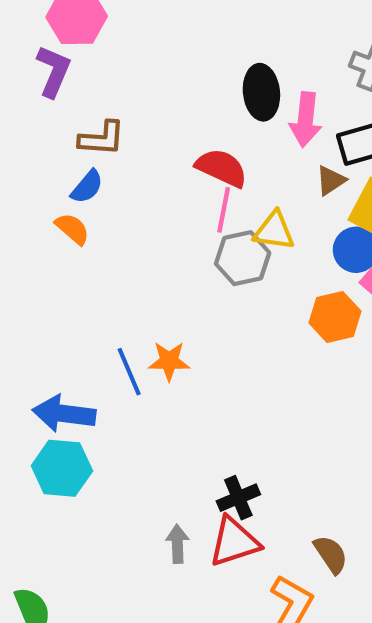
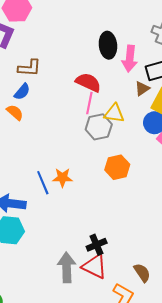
orange hexagon: (335, 317) -> (117, 167), moved
red triangle: (234, 542) -> (95, 266), turned 44
gray arrow: (177, 544) -> (67, 268), size x1.6

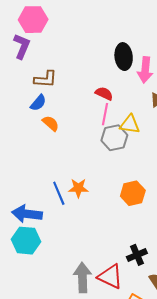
red semicircle: (88, 82) -> (104, 94), size x0.7
orange semicircle: (15, 112) -> (51, 123), moved
orange hexagon: (117, 167) -> (133, 193), moved
black cross: (97, 245) -> (137, 255), moved

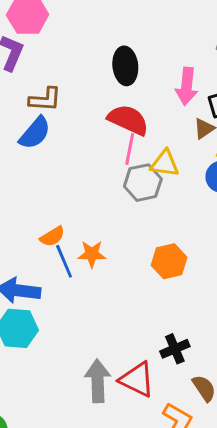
black ellipse: (124, 57) -> (125, 66), moved
red semicircle: (104, 94) -> (128, 120), size x1.6
blue semicircle: (38, 103) -> (35, 133), size x1.4
orange semicircle: (51, 123) -> (52, 237), moved, turned 108

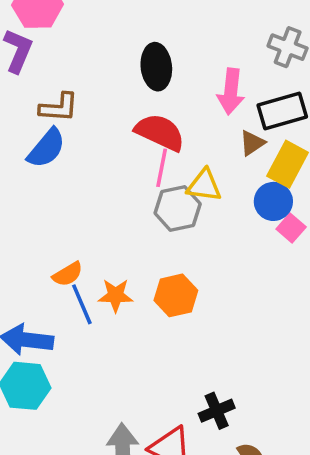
orange hexagon: (169, 261) -> (176, 295), moved

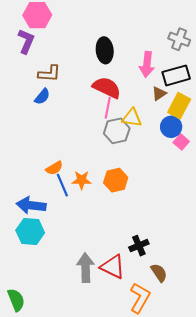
blue semicircle: (46, 148) -> (42, 97), size x0.7

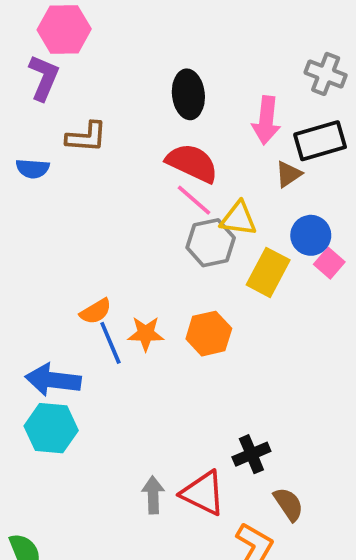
blue semicircle: (42, 97) -> (33, 169), moved, turned 54
yellow rectangle: (179, 106) -> (268, 272), moved
pink line: (108, 108) -> (194, 200), turned -60
gray arrow: (86, 268) -> (153, 495), size x0.7

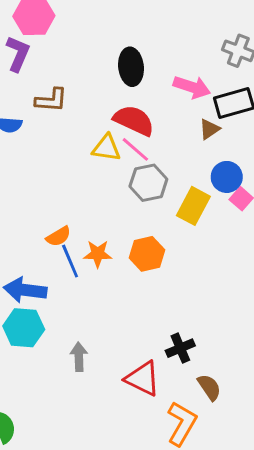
pink arrow: (266, 120) -> (192, 87), turned -78
yellow triangle: (238, 219) -> (106, 148), moved
gray arrow: (153, 495) -> (79, 357), moved

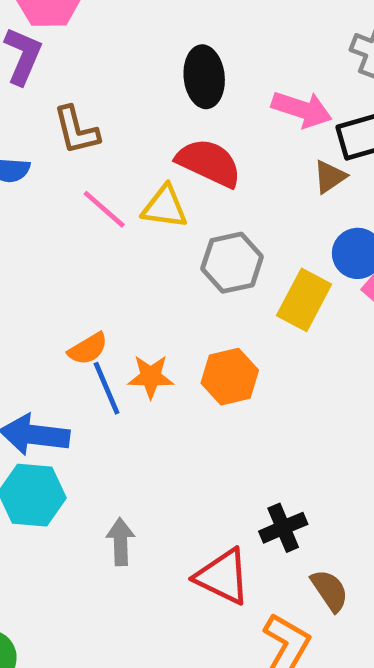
brown L-shape: (51, 100) -> (76, 130), turned 72
pink line: (135, 149) -> (104, 209), moved

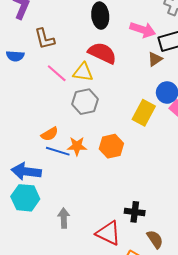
gray hexagon: (232, 263) -> (85, 102), moved
blue line: (107, 388) -> (58, 151), turned -50
black cross: (283, 528) -> (135, 212), turned 30

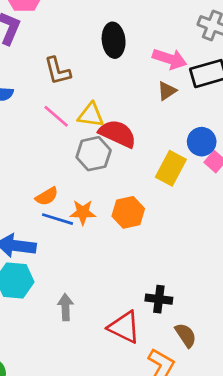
brown L-shape: (45, 39) -> (57, 71), moved
red semicircle: (102, 53) -> (118, 134), moved
brown triangle: (155, 59) -> (167, 91), moved

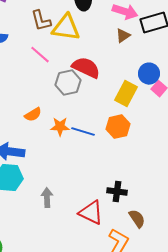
yellow triangle: (91, 115) -> (66, 28), moved, size x1.4
orange hexagon: (128, 212) -> (118, 127), moved
blue line: (57, 219) -> (83, 132), moved

